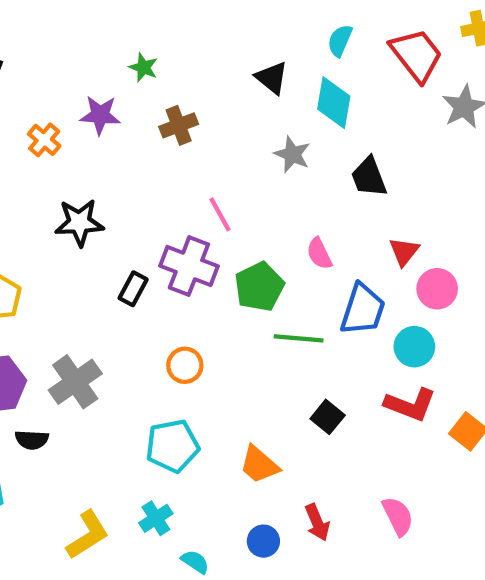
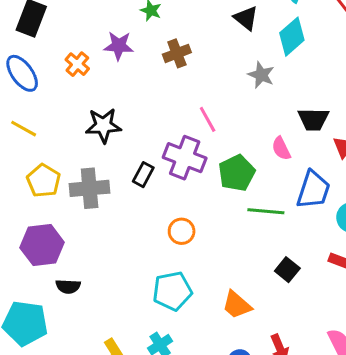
cyan diamond: (334, 103) -> (292, 37), turned 39
black trapezoid: (369, 177) -> (313, 119), moved, turned -68
gray cross: (75, 382) -> (90, 188), moved, turned 30

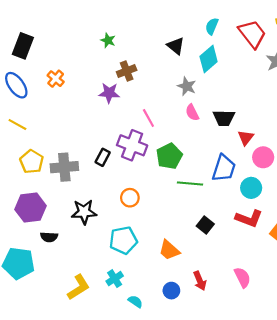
purple star: (119, 46) -> (109, 93), moved
black star: (103, 125) -> (84, 212), moved
pink semicircle: (281, 148) -> (192, 113), moved

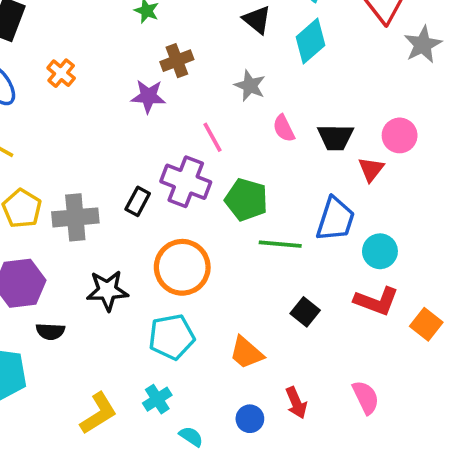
gray star: (187, 86) -> (250, 86), moved
green pentagon: (169, 156) -> (246, 200), turned -30
pink circle: (263, 157) -> (400, 135), moved
orange circle: (130, 198) -> (182, 267), size x1.8

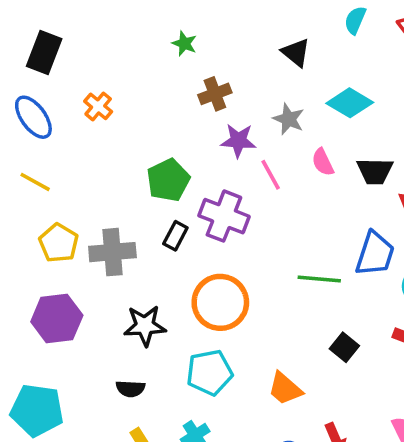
cyan diamond: (310, 41) -> (350, 103), moved, turned 72
purple star: (148, 96) -> (238, 141), moved
pink line: (212, 137) -> (271, 175), moved
green pentagon: (246, 200) -> (168, 180), moved, turned 30
black semicircle: (50, 331) -> (130, 389), moved

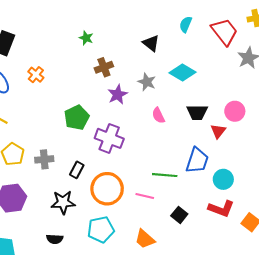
purple star: (238, 141) -> (118, 94), turned -30
pink semicircle: (323, 162) -> (158, 115), moved
pink line: (271, 175) -> (145, 196), moved, turned -48
black rectangle: (175, 236) -> (77, 170), moved
gray cross: (112, 252) -> (44, 159), size x0.7

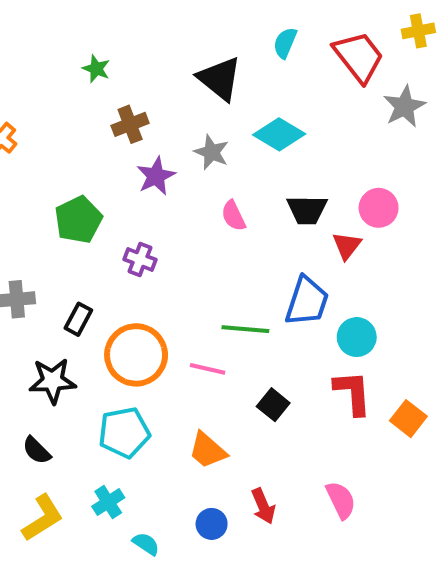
black triangle: (151, 43) -> (220, 79), size x1.4
purple cross: (109, 138) -> (140, 260), size x0.6
red L-shape: (221, 209) -> (353, 393), turned -115
black semicircle: (55, 239) -> (37, 450), turned 42

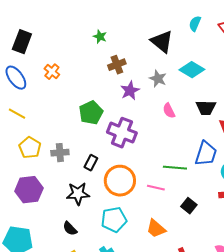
purple cross: (140, 260) -> (122, 133), size x1.8

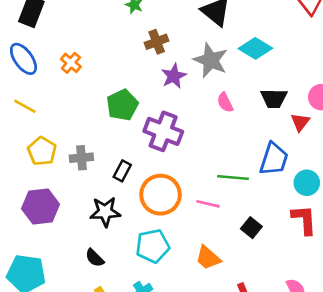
orange cross: (52, 72) -> (71, 63), moved
gray star: (158, 79) -> (211, 60), size x1.5

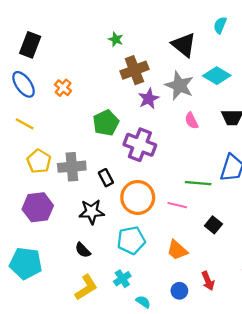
brown cross: (157, 42) -> (134, 70), size x1.4
gray cross: (81, 158) -> (72, 167), size x1.4
black rectangle: (122, 171) -> (106, 178), turned -56

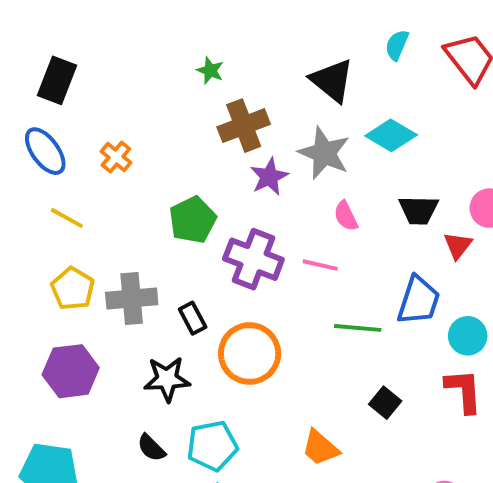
yellow line: (25, 124) -> (67, 218), moved
pink line: (177, 205) -> (320, 265), moved
cyan pentagon: (131, 240) -> (212, 446), moved

